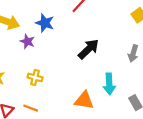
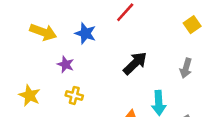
purple star: (27, 41) -> (66, 64), moved

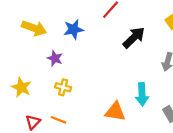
blue star: (85, 33) -> (74, 29), turned -30
black arrow: (135, 63) -> (134, 37), moved

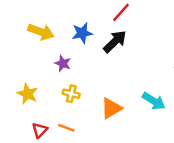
black arrow: (134, 37) -> (115, 42), moved
cyan arrow: (142, 94) -> (154, 101), turned -55
orange triangle: (115, 112) -> (111, 108), moved, turned -40

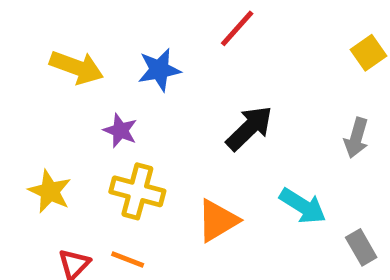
black arrow: (115, 42) -> (249, 128), moved
yellow cross: (71, 94) -> (137, 191), size x1.5

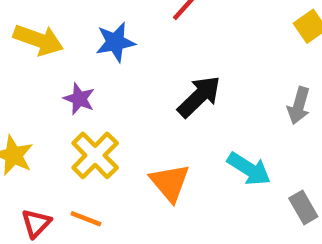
yellow cross: (137, 191) -> (95, 155), turned 30
orange triangle: (218, 221) -> (170, 183), turned -39

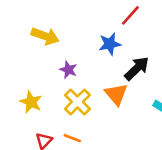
blue star: (115, 42) -> (110, 44), moved
orange triangle: (170, 183) -> (116, 94), moved

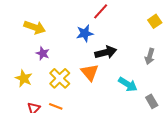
black arrow: (137, 68) -> (106, 52), turned 30
purple star: (68, 70) -> (43, 53), moved

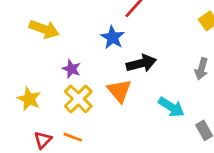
blue star: (85, 33) -> (113, 37), turned -30
purple star: (43, 53) -> (71, 69), moved

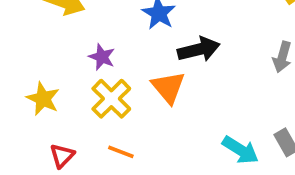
cyan arrow: (171, 107) -> (240, 150), moved
orange line: (73, 137) -> (121, 152), moved

